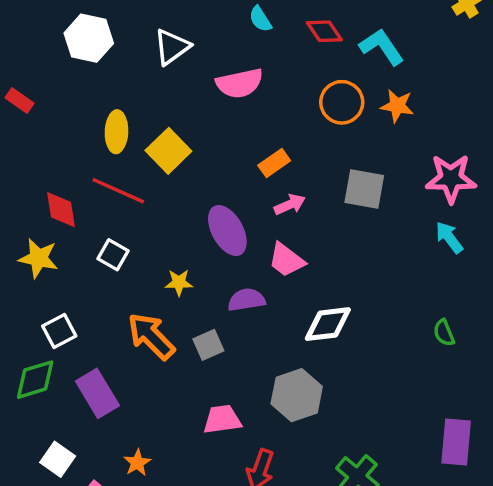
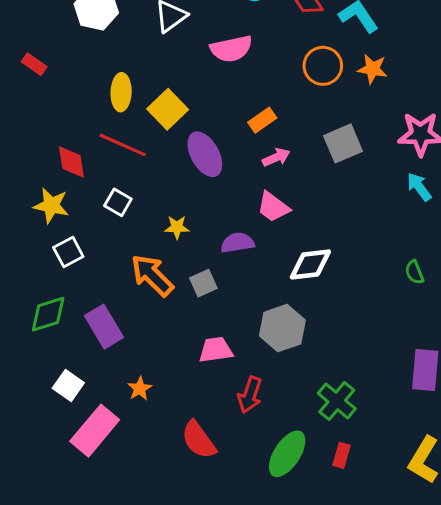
gray square: (364, 189) -> (343, 143), turned -33
purple ellipse: (227, 231) -> (205, 154), moved
white square: (59, 331) -> (68, 252), moved

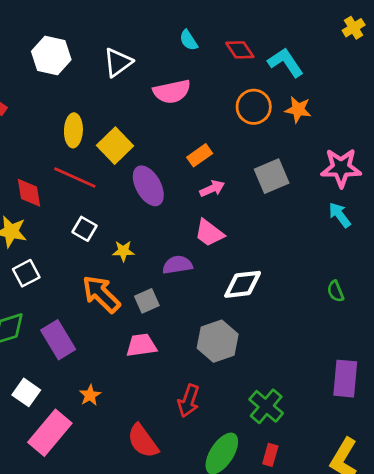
white square: (118, 202) -> (85, 229), moved
pink trapezoid: (216, 350) -> (141, 345), moved

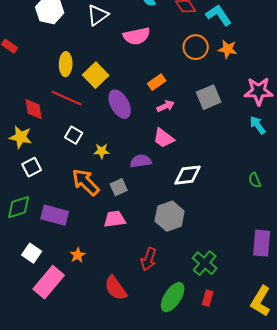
purple rectangle: (58, 340) -> (55, 215), turned -44

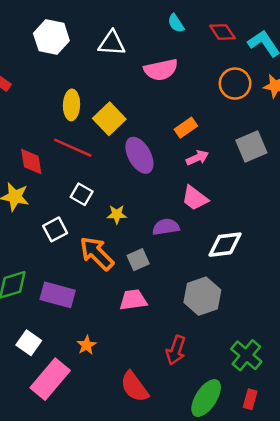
white triangle: (98, 15) -> (112, 43), turned 40
white square: (32, 167) -> (55, 229), moved

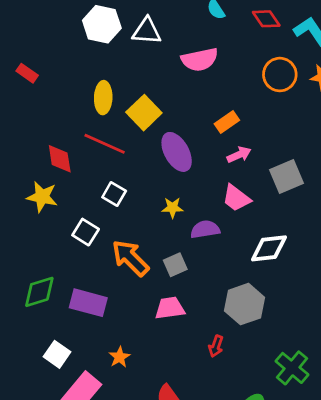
white hexagon: (51, 37) -> (102, 24), moved
gray square: (251, 146) -> (287, 176), moved
yellow star: (117, 214) -> (172, 208), moved
white square: (55, 229) -> (86, 232), turned -30
red arrow: (176, 350) -> (216, 346), moved, size x0.7

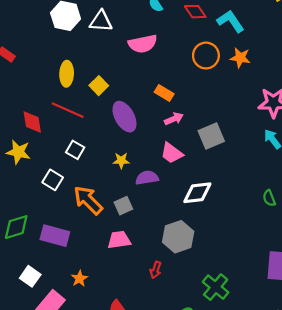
yellow square: (144, 113) -> (99, 86), size x0.7
orange rectangle: (227, 122) -> (164, 93), turned 66

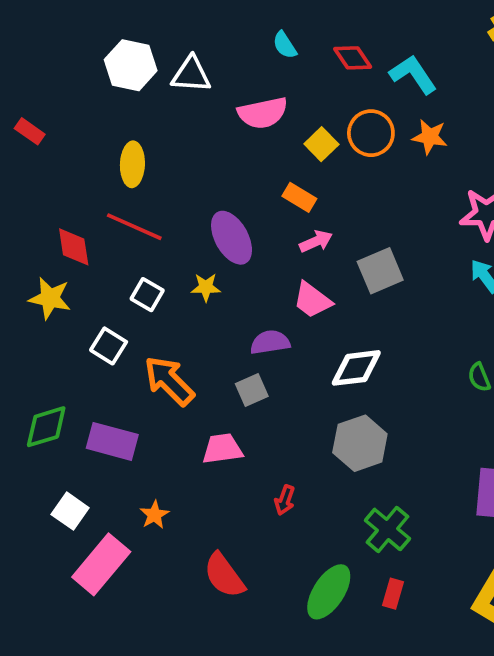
yellow square: (99, 86) -> (321, 144), moved
yellow star: (121, 161) -> (206, 287), moved
gray square: (123, 206) -> (252, 390), moved
gray hexagon: (178, 237) -> (360, 443), moved

